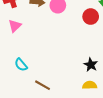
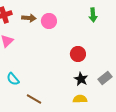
red circle: (91, 17) -> (78, 54), moved

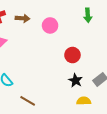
pink circle: (49, 21) -> (50, 25), moved
yellow semicircle: (80, 99) -> (84, 101), moved

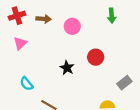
black star: (76, 80) -> (67, 68), moved

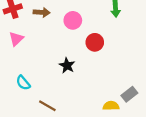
red circle: (96, 57) -> (95, 42), moved
gray rectangle: (124, 83) -> (129, 94), moved

